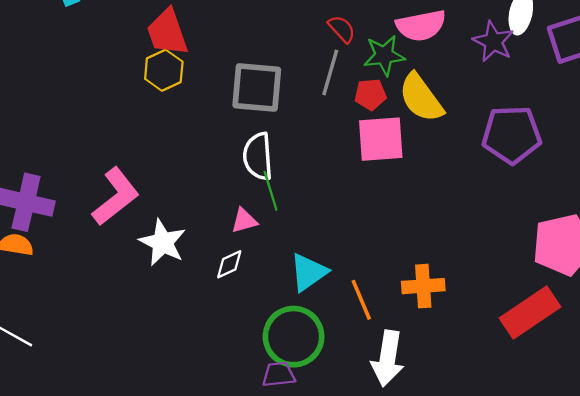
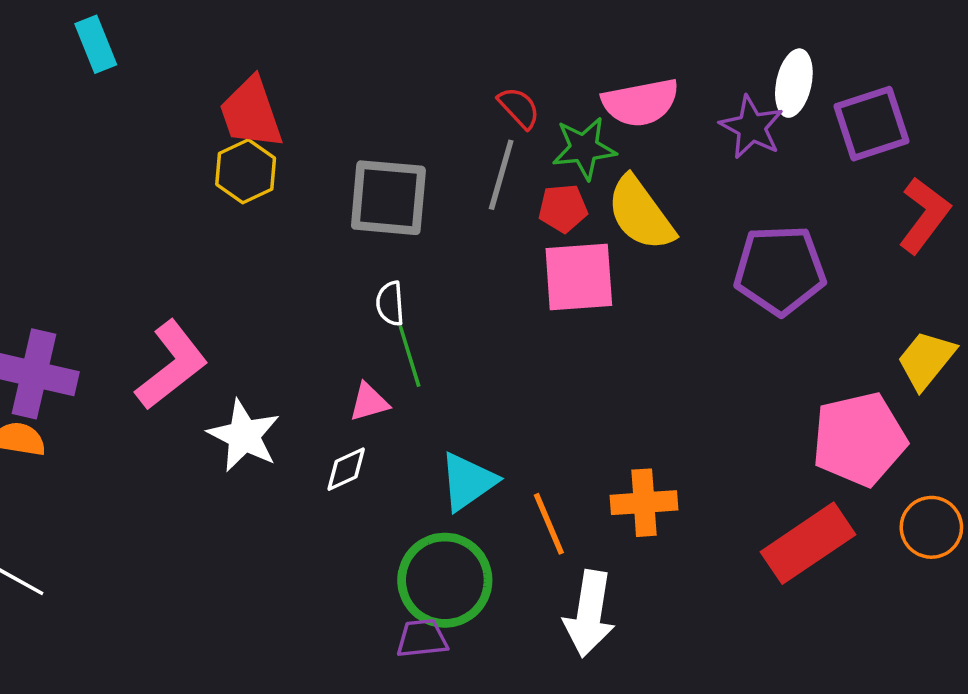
white semicircle: (258, 156) -> (390, 303), size x0.6

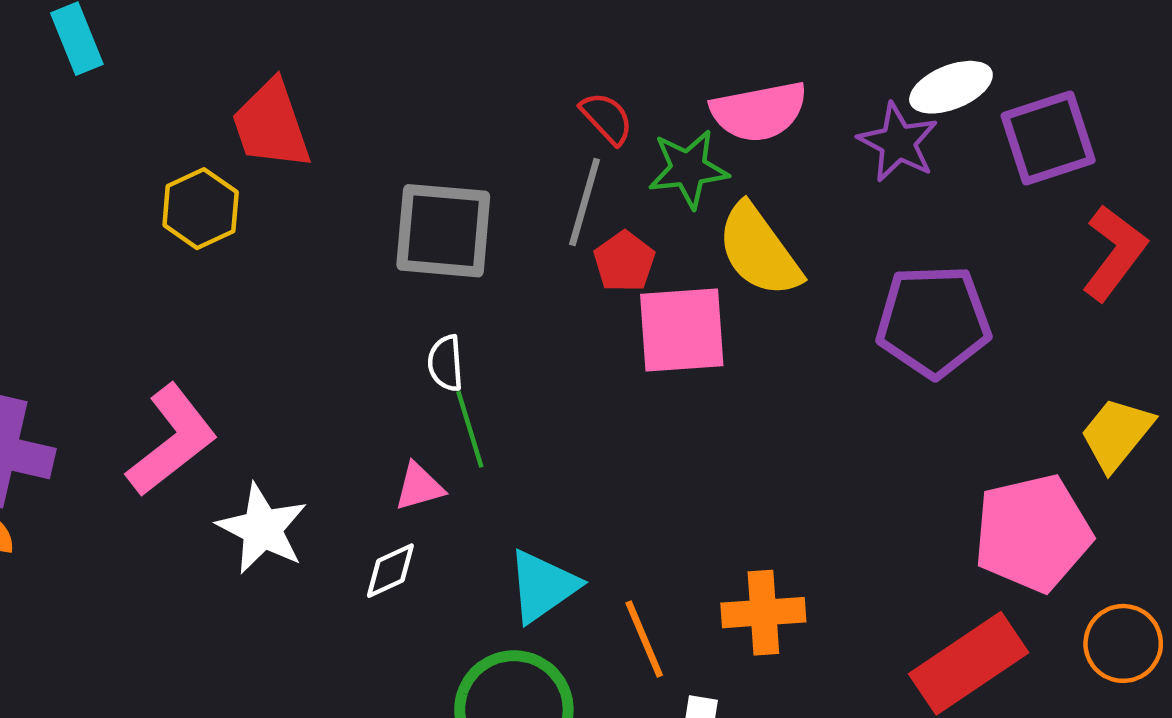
white ellipse: (794, 83) -> (951, 87), turned 56
yellow hexagon: (246, 171) -> (201, 209), moved
red pentagon: (563, 208) -> (624, 262), moved, turned -30

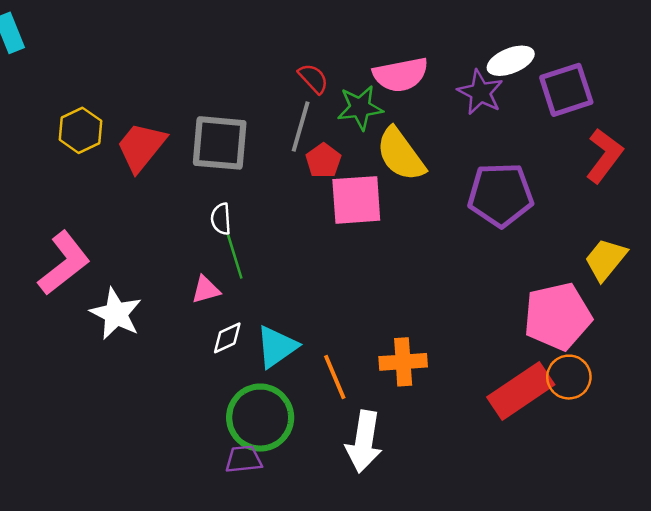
red trapezoid: (271, 125) -> (141, 147), moved, turned 58
white diamond: (390, 571) -> (227, 338), moved
orange circle: (1123, 643) -> (569, 377), moved

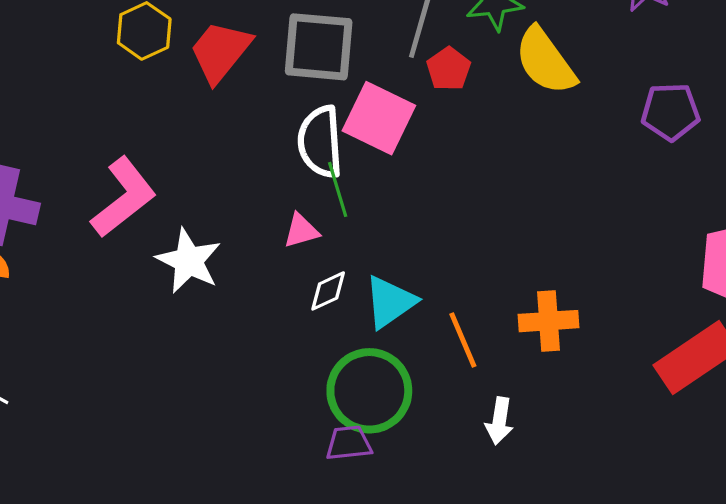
purple pentagon: (501, 195) -> (671, 112), size x0.7
pink square: (356, 200) -> (379, 118), moved, turned 30
white semicircle: (221, 219) -> (320, 142), size x1.8
white arrow: (364, 442) -> (499, 421), size x0.6

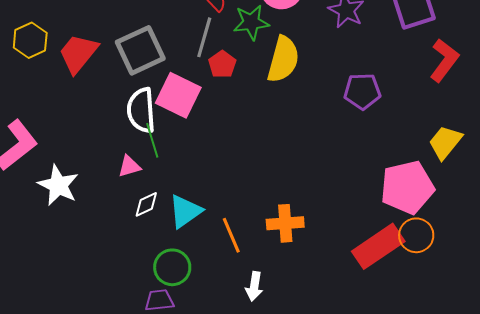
gray square: (319, 47) -> (140, 50), turned -30
yellow semicircle: (545, 61) -> (283, 59), turned -129
green circle: (369, 391) -> (172, 267), size x0.7

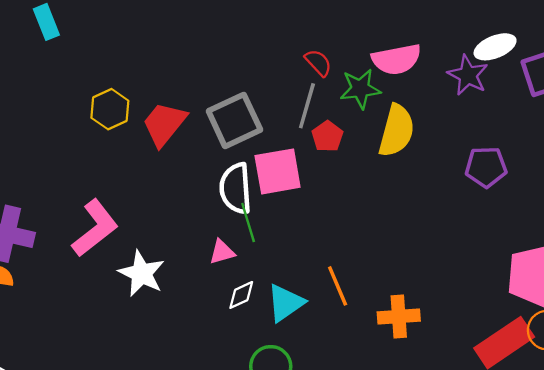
pink square: (178, 95) -> (278, 171), turned -36
orange line: (231, 235) -> (338, 286), moved

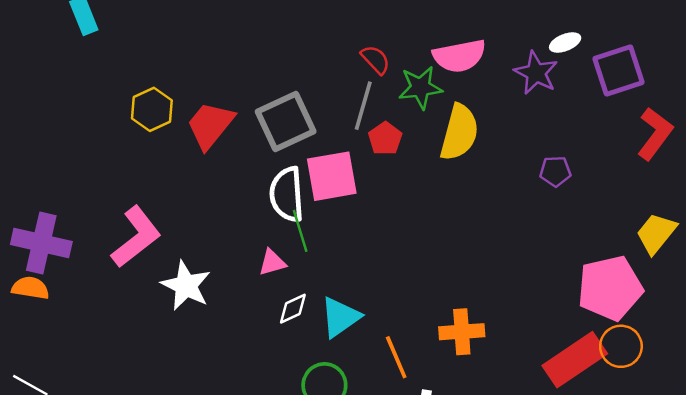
white ellipse: (495, 47) -> (565, 43), size x0.7
purple pentagon: (486, 167) -> (555, 171), size x0.7
orange line: (338, 286) -> (396, 357), moved

